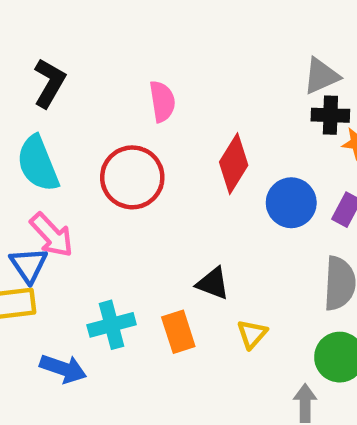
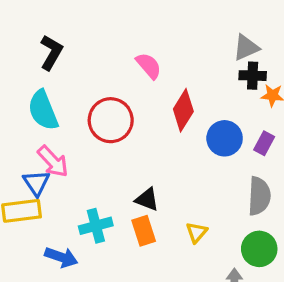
pink semicircle: (162, 101) -> (149, 66), moved, turned -32
black triangle: (213, 283) -> (147, 199), moved

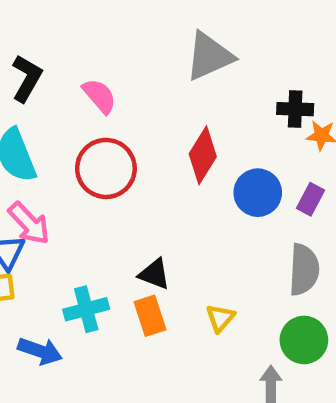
gray triangle: (246, 48) -> (209, 56), moved, size x1.4
pink semicircle: (149, 66) -> (99, 96), moved

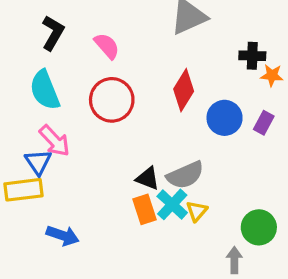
gray semicircle: (304, 270) -> (185, 175), moved, turned 63
cyan cross: (86, 309) -> (172, 204), moved, turned -32

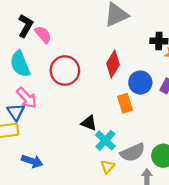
pink semicircle: (107, 46) -> (43, 34), moved
gray semicircle: (185, 175) -> (133, 152), moved
orange rectangle: (144, 209) -> (125, 103), moved
yellow triangle: (197, 211) -> (108, 167), moved

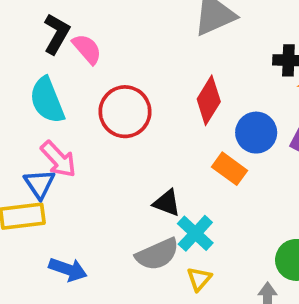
orange rectangle: (125, 103) -> (230, 169), turned -36
gray semicircle: (133, 152) -> (157, 254), moved

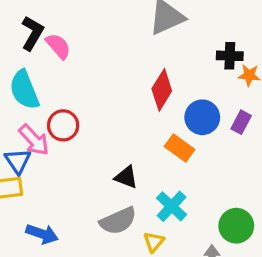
red circle: (125, 112) -> (63, 125), moved, size x0.7
cyan cross: (195, 233) -> (172, 206), moved

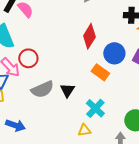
black triangle: (126, 177) -> (67, 90), turned 42
gray semicircle: (118, 221) -> (42, 89), moved
yellow triangle: (154, 242) -> (84, 130), turned 40

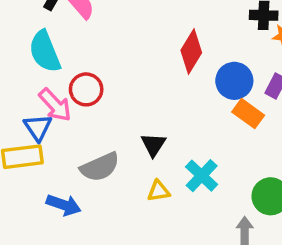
orange rectangle: (100, 72) -> (248, 114), moved
gray semicircle: (42, 89) -> (100, 167), moved
yellow triangle: (84, 130) -> (158, 191), moved

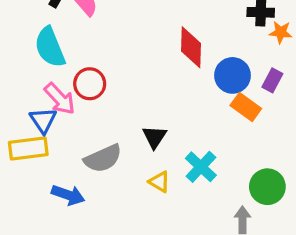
red diamond: (191, 52) -> (191, 47), turned -30
yellow triangle: (158, 191) -> (159, 182), turned 40

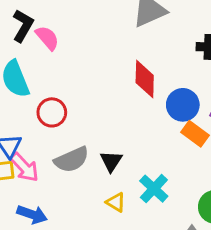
pink arrow: (60, 99) -> (24, 167), moved
gray semicircle: (103, 158) -> (72, 160), moved

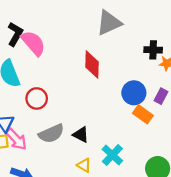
pink semicircle: (47, 38) -> (33, 43), size x1.4
red diamond: (145, 79) -> (92, 65), moved
black triangle: (111, 161) -> (81, 135), turned -36

